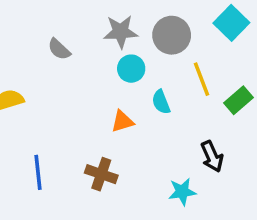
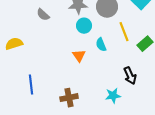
orange triangle: (122, 121) -> (79, 56), turned -48
brown cross: (101, 174) -> (69, 98), moved, turned -30

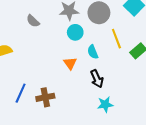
black arrow: (130, 76) -> (97, 79), moved
blue line: (31, 85) -> (21, 93), turned 30
brown cross: (69, 98) -> (45, 97), moved

